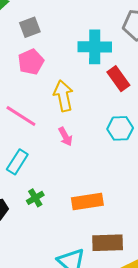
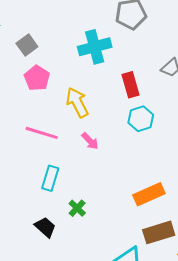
red rectangle: (118, 79) -> (130, 85), moved, turned 35
orange rectangle: (87, 201) -> (149, 194), moved

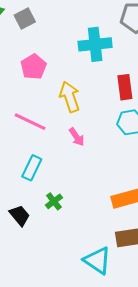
gray square: (27, 45) -> (25, 19), moved

